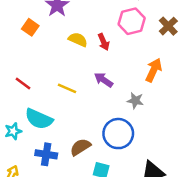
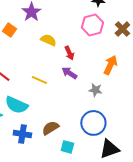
red arrow: (104, 42) -> (69, 53), moved
blue circle: (118, 134) -> (93, 123), moved

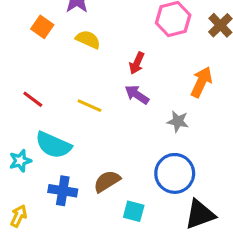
yellow semicircle: (48, 40) -> (88, 39), moved
red arrow: (69, 53) -> (137, 63), turned 48

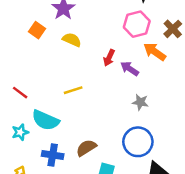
orange arrow: (201, 82) -> (155, 52), moved, turned -80
purple arrow: (137, 95) -> (129, 69), moved
red line: (33, 99) -> (20, 93), moved
yellow line: (90, 106) -> (73, 90), turned -42

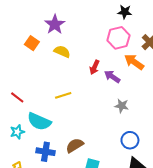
blue circle: (138, 142) -> (130, 140), moved, size x0.7

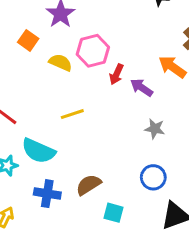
pink hexagon: (118, 38) -> (93, 51), moved
yellow semicircle: (62, 52) -> (61, 62), moved
blue circle: (130, 140) -> (153, 177), moved

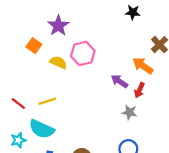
red arrow: (116, 74) -> (139, 90), moved
yellow line: (72, 114) -> (47, 101), moved

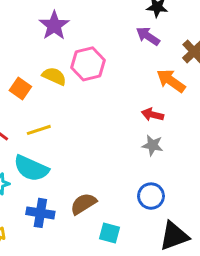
orange square: (34, 46) -> (20, 88), moved
purple arrow: (119, 81) -> (148, 36), moved
red arrow: (139, 90) -> (153, 115), moved, turned 80

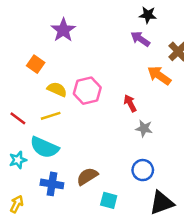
pink hexagon: (88, 64) -> (87, 91), moved
yellow semicircle: (54, 76) -> (57, 89), moved
orange square: (20, 88) -> (36, 64), moved
red arrow: (153, 115) -> (130, 103), moved, turned 48

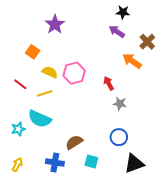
red line: (18, 118) -> (20, 84), moved
blue cross: (52, 184) -> (55, 163), moved

